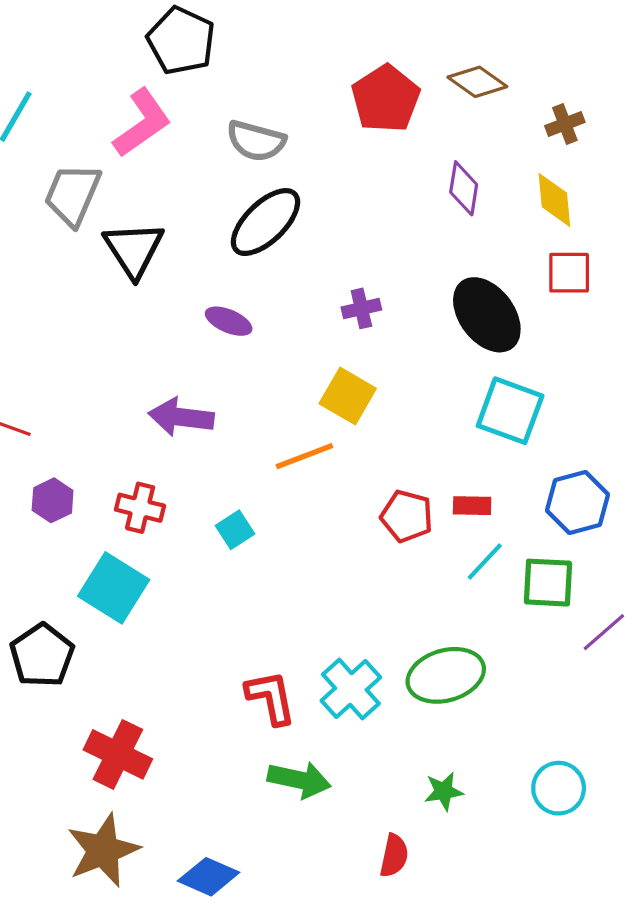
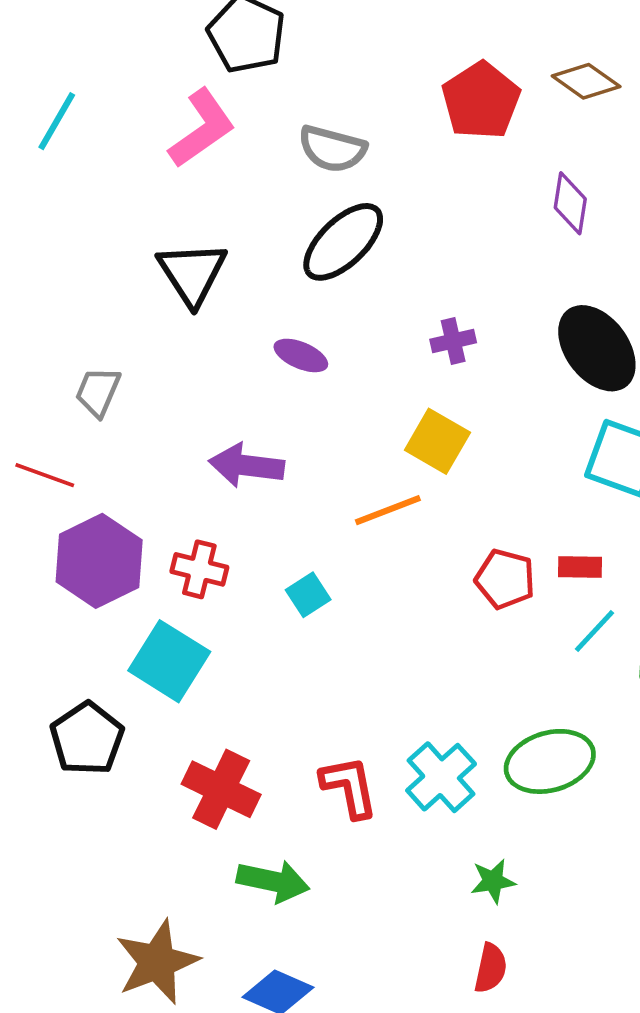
gray trapezoid: (73, 195) -> (98, 392), moved, size x0.7
purple hexagon: (53, 500) -> (99, 561), size x1.8
red cross: (118, 754) -> (221, 789), moved
green arrow: (299, 780) -> (273, 881), moved
green star: (444, 791) -> (493, 881), moved

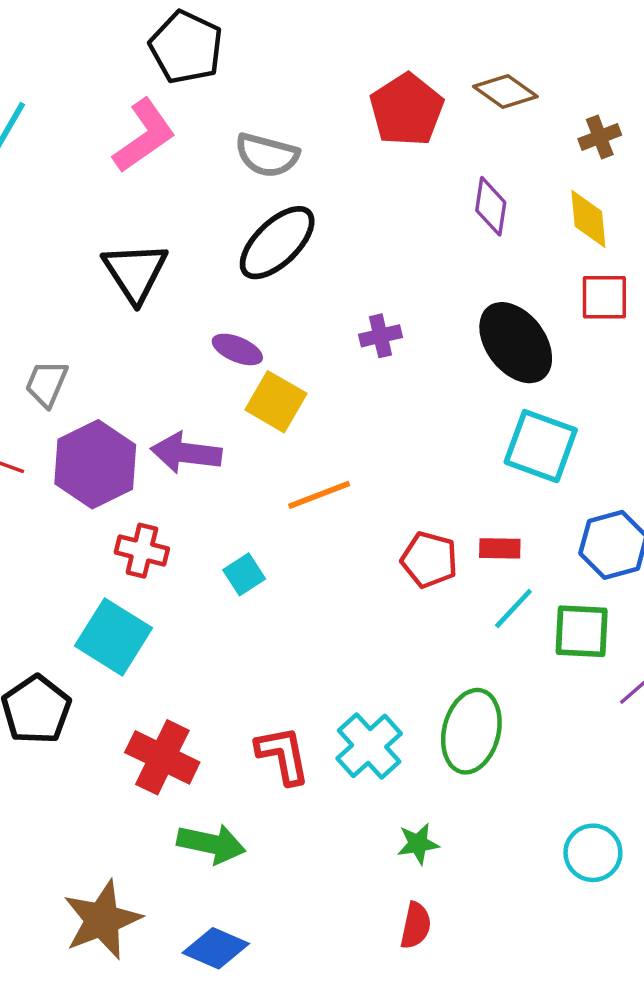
yellow square: (437, 441) -> (276, 402), moved
purple hexagon: (99, 561) -> (95, 464), moved
green ellipse: (550, 761) -> (471, 731), turned -60

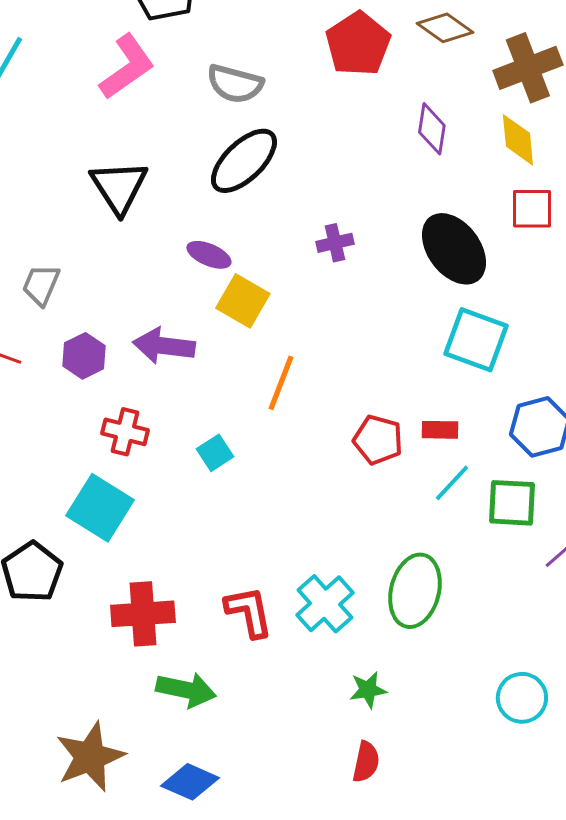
brown cross: (600, 137) -> (528, 68), size x1.8
purple hexagon: (95, 464) -> (84, 356), size x0.6
orange line: (319, 495) -> (281, 383), turned -48
red cross: (162, 757) -> (143, 614), turned -30

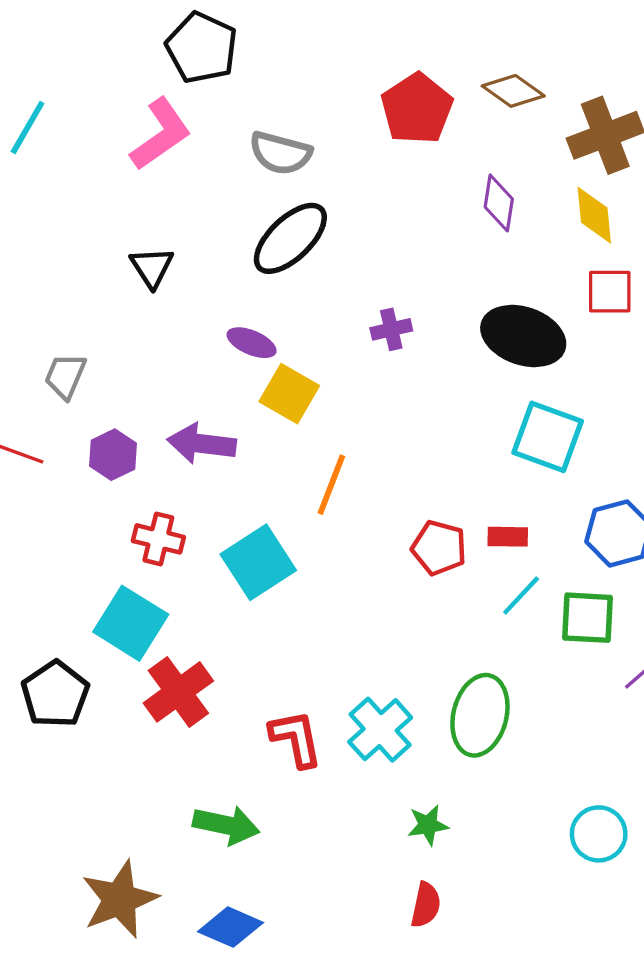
black triangle: (119, 187) -> (152, 267), size x0.7
black ellipse: (454, 249) -> (523, 336), turned -34
cyan square: (215, 453) -> (258, 562), size x1.8
red cross: (143, 614) -> (178, 692), moved, turned -32

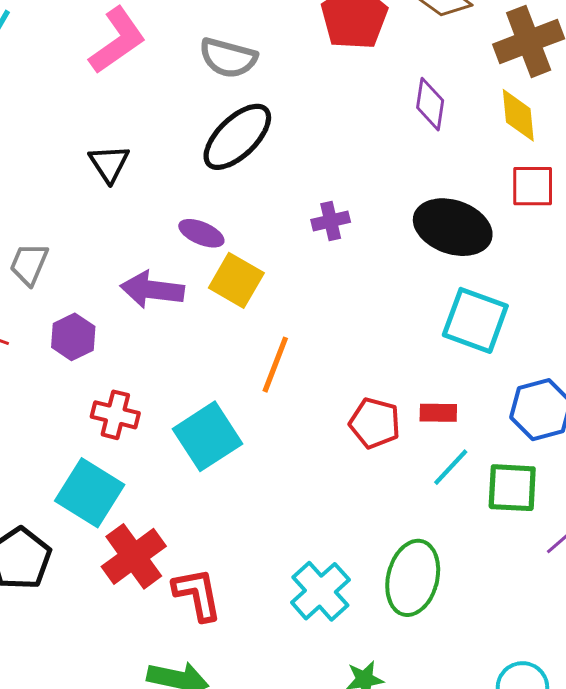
purple arrow: (202, 444) -> (152, 290), moved
red L-shape: (296, 739) -> (197, 594), moved

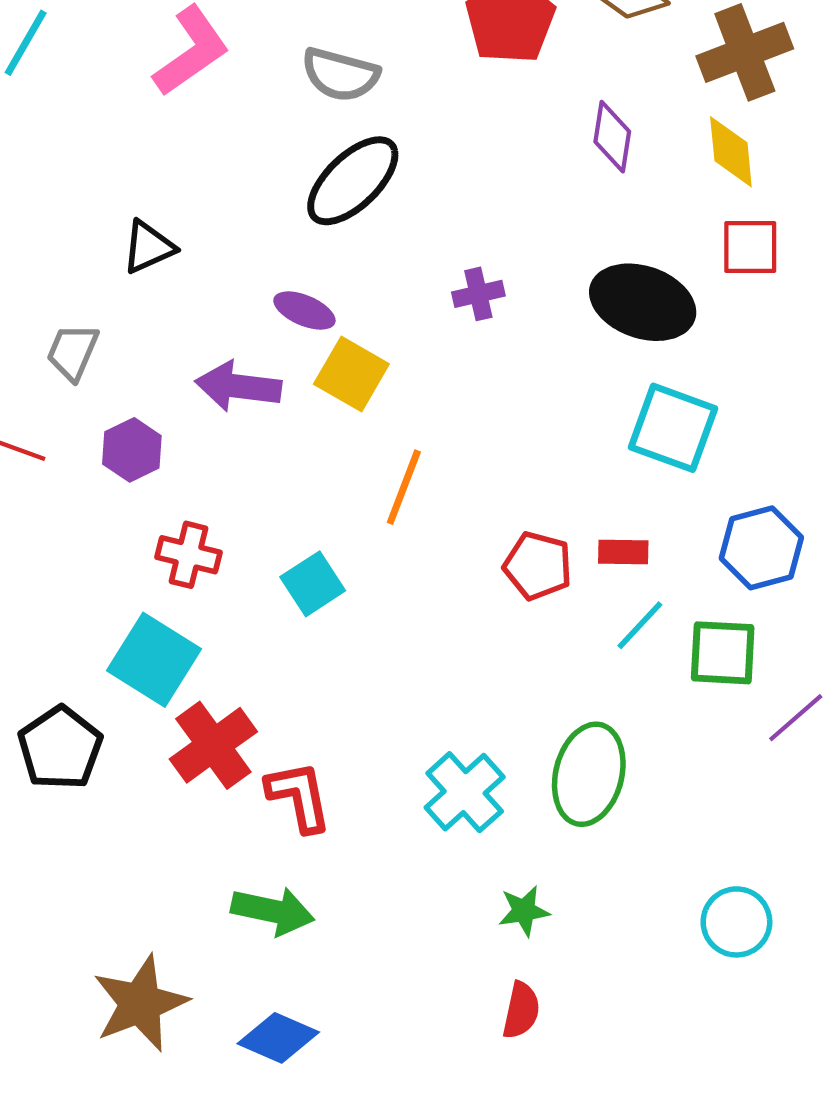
black triangle: (109, 164) -> (149, 247), moved, turned 39
cyan square: (208, 436) -> (313, 584), size x0.7

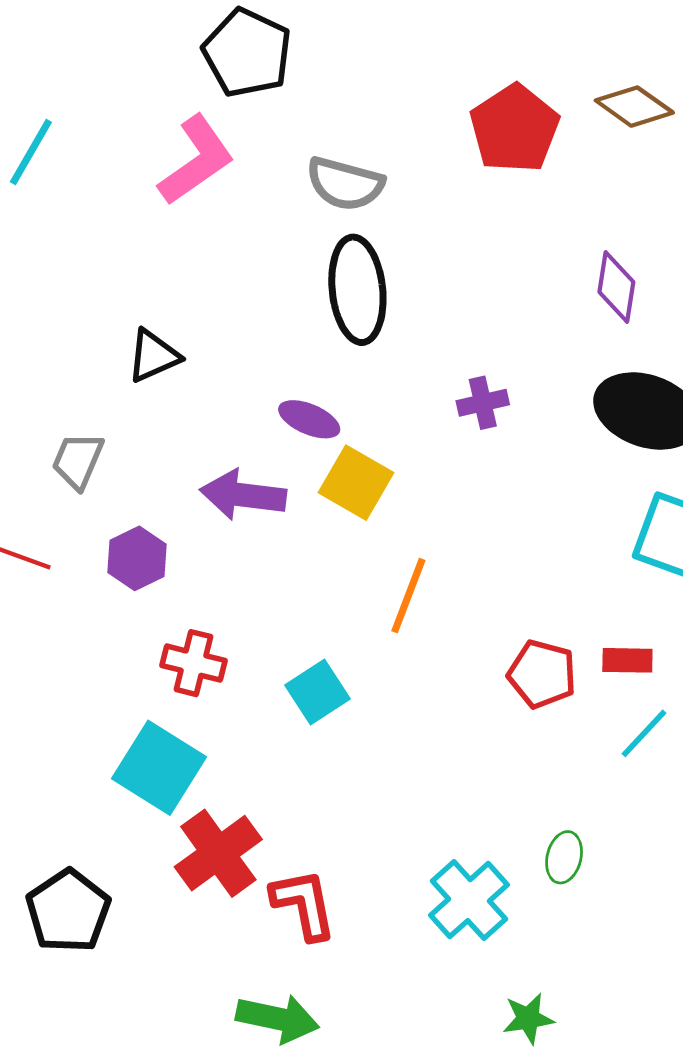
purple diamond: (612, 137) -> (616, 287), moved
black ellipse: (353, 181) -> (357, 290), turned -52
black pentagon: (60, 748) -> (68, 911), moved
green ellipse: (589, 774) -> (564, 857), moved, size x0.5

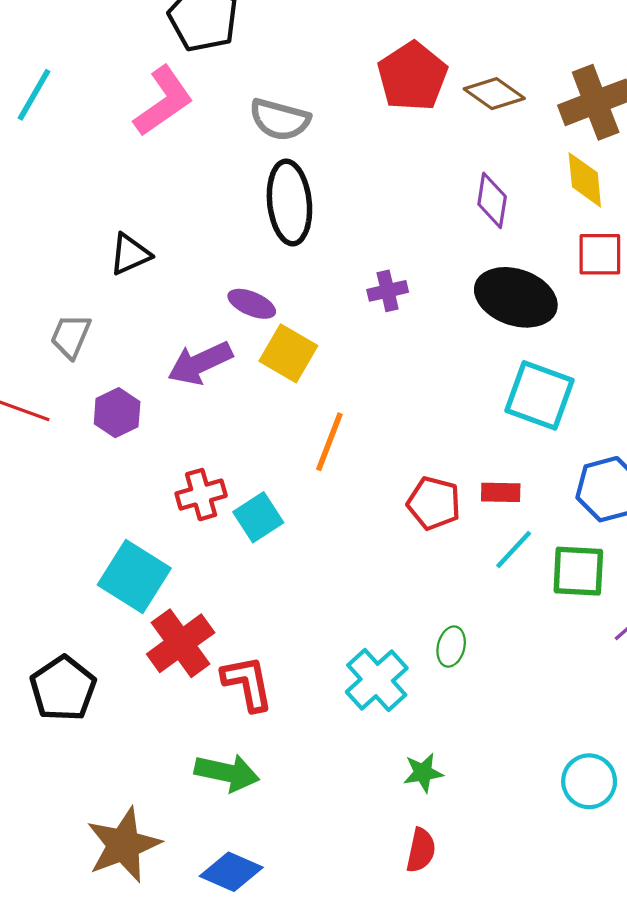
brown diamond: (634, 107) -> (494, 94), moved
purple arrow: (243, 495) -> (200, 363), turned -32
red cross: (194, 663) -> (201, 495), moved, turned -30

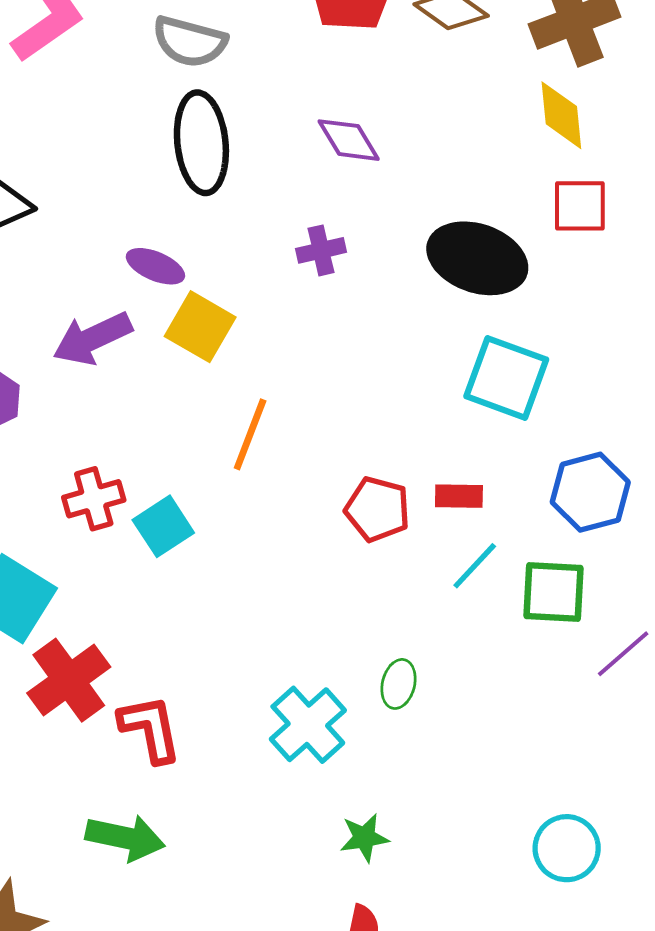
purple diamond: (492, 200) -> (349, 140), moved, turned -40

